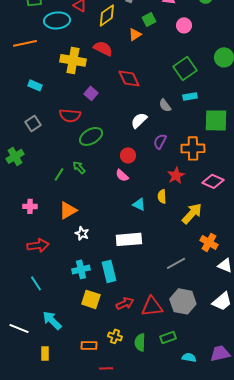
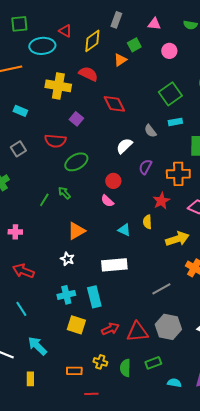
orange triangle: (68, 210) -> (76, 231), moved
yellow arrow: (192, 213) -> (177, 239), turned 30
red arrow: (38, 245) -> (23, 271), turned -150

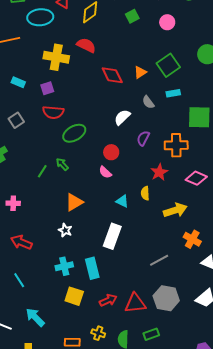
orange triangle: (120, 60) -> (140, 72), moved
purple square: (76, 119) -> (47, 88), moved, turned 32
white rectangle: (114, 265) -> (112, 236), turned -65

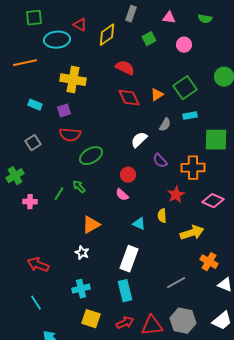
red semicircle: (86, 45) -> (125, 68), moved
gray semicircle: (148, 102) -> (165, 125), turned -112
purple semicircle: (143, 138) -> (160, 161), turned -70
pink cross: (13, 203) -> (30, 202), moved
cyan rectangle: (92, 268) -> (125, 291), moved

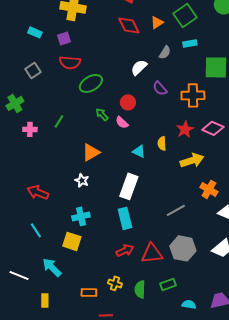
green arrow: (79, 187) -> (102, 114), moved
red star: (176, 195) -> (185, 129), moved
yellow square: (91, 319) -> (72, 241), moved

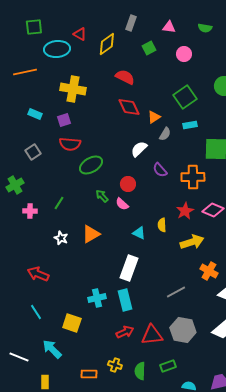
orange triangle: (157, 22) -> (154, 117), moved
white star: (82, 180) -> (61, 238), moved
cyan cross: (81, 216) -> (97, 298), moved

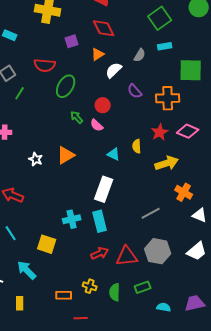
orange triangle: (154, 117) -> (98, 54), moved
purple square: (64, 120) -> (72, 41), moved
green ellipse: (91, 165) -> (66, 86), turned -30
green line: (59, 203) -> (20, 93), moved

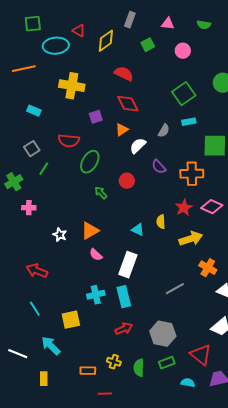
pink semicircle: (97, 125) -> (96, 255), moved
yellow square: (47, 244) -> (71, 320), turned -30
gray hexagon: (158, 251) -> (163, 334), moved
red triangle: (127, 256) -> (201, 355), moved, turned 45

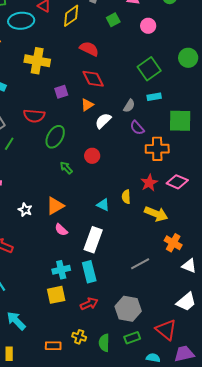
purple semicircle: (159, 167) -> (137, 128), moved
yellow arrow: (191, 239) -> (156, 214), turned 40
yellow square: (71, 320) -> (56, 295), moved

